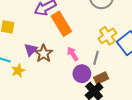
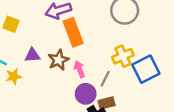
purple triangle: (31, 50) -> (32, 55), turned 32
brown star: (44, 54) -> (59, 60), moved

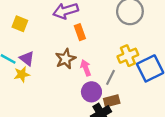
orange rectangle: (73, 32) -> (80, 32), size x0.6
purple triangle: (32, 55) -> (27, 58), moved, turned 42

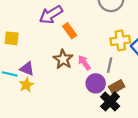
yellow cross: (128, 56) -> (120, 40), turned 30

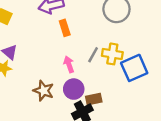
brown star: (63, 59) -> (44, 91), moved, turned -30
gray line: (110, 65) -> (93, 55), moved

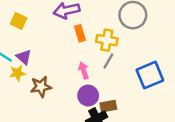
yellow cross: (112, 54) -> (107, 40), moved
brown star: (44, 91) -> (41, 87), moved, turned -30

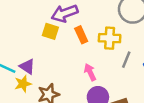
yellow square: (19, 21) -> (50, 31), moved
gray line: (108, 61) -> (126, 60), moved

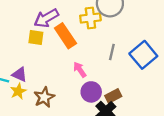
orange rectangle: (81, 35) -> (65, 36), size x1.5
yellow cross: (110, 38) -> (90, 18), moved

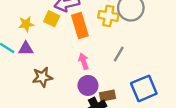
blue square: (143, 55) -> (144, 88), moved
purple triangle: (19, 74) -> (26, 49), turned -42
yellow star: (18, 91) -> (26, 24), moved

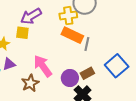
orange rectangle: (80, 26) -> (72, 35), moved, turned -30
pink arrow: (84, 61) -> (43, 66), moved, size x1.6
brown rectangle: (107, 96) -> (87, 73), moved

